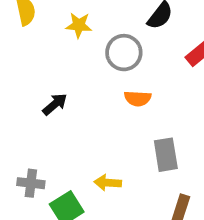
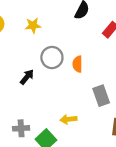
gray circle: (124, 53) -> (52, 58), moved
orange semicircle: (138, 98) -> (77, 64), turned 98

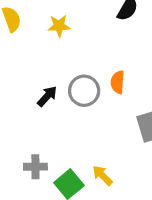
gray circle: (52, 58) -> (84, 91), moved
yellow arrow: (68, 119) -> (102, 175), moved, turned 49

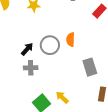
gray cross: (35, 167) -> (31, 68), moved

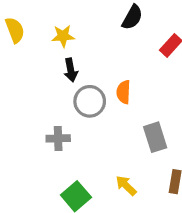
black arrow: (27, 49) -> (71, 70), moved, turned 128
yellow arrow: (62, 97) -> (126, 186), moved

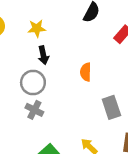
gray circle: (90, 101) -> (33, 82), moved
gray cross: (58, 138) -> (34, 110), turned 30

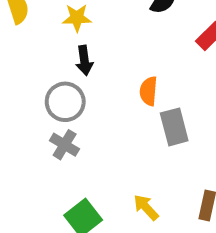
gray rectangle: (111, 107) -> (174, 127), moved

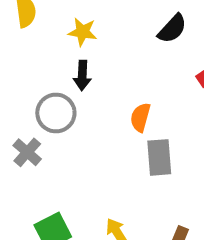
gray cross: (65, 145) -> (27, 152), moved

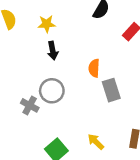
gray circle: (56, 113) -> (52, 91), moved

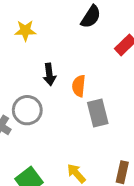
black arrow: (53, 51) -> (49, 74), moved

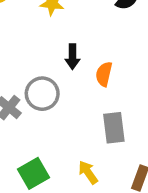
gray rectangle: (98, 113) -> (114, 128), moved

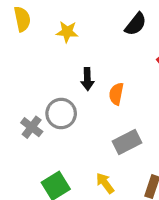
gray rectangle: (114, 128) -> (127, 142), turned 72

